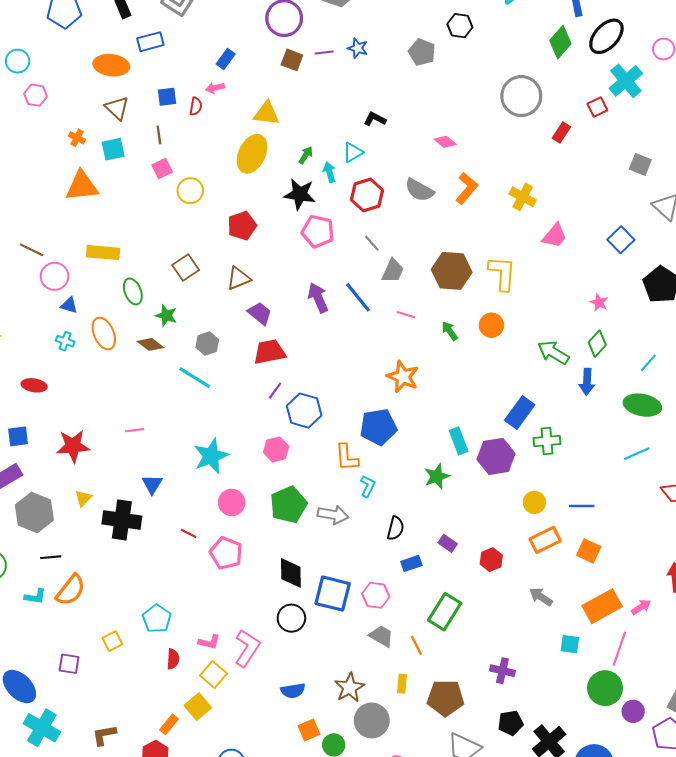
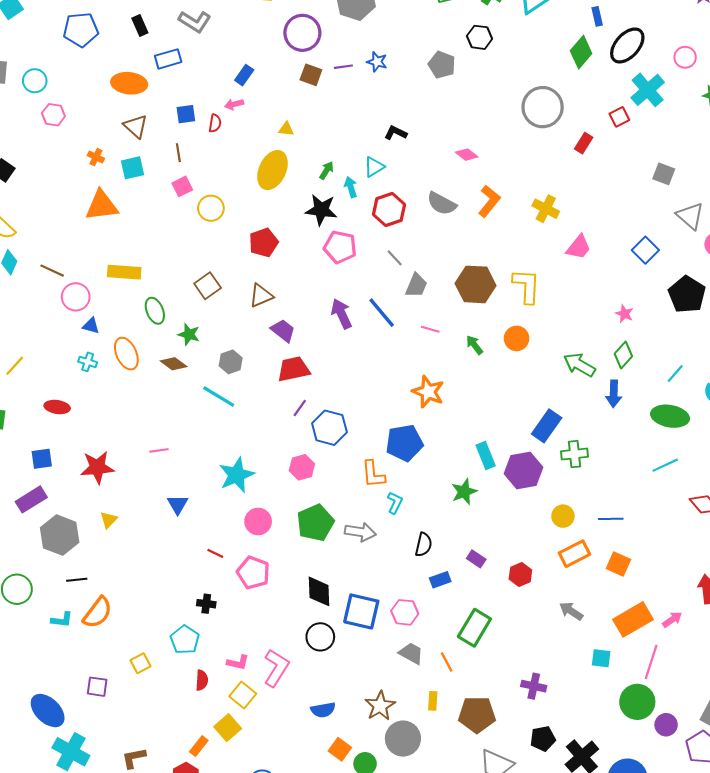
yellow triangle: (266, 113) -> (286, 129), size x0.6
black cross: (122, 520) -> (206, 604), moved, size x0.5
orange square: (309, 730) -> (340, 749), turned -30

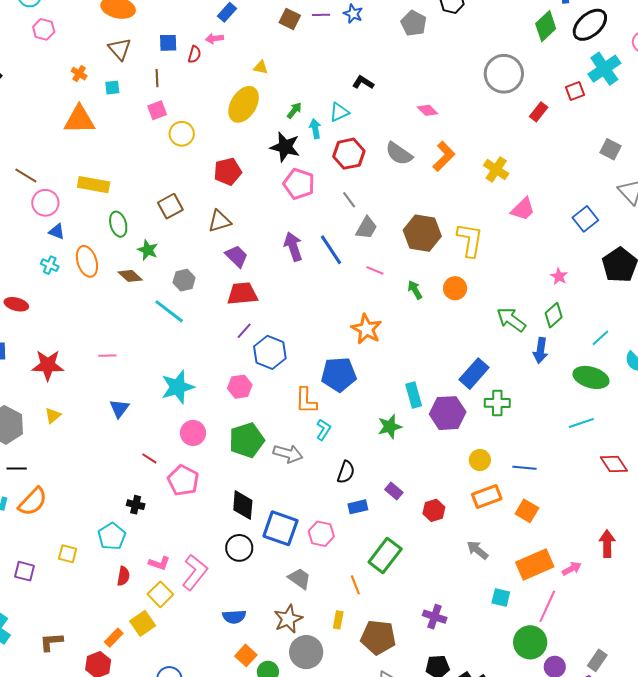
cyan square: (133, 168) -> (112, 88), size x0.7
gray trapezoid: (411, 653) -> (300, 579), moved
yellow square: (140, 663) -> (68, 554), turned 36

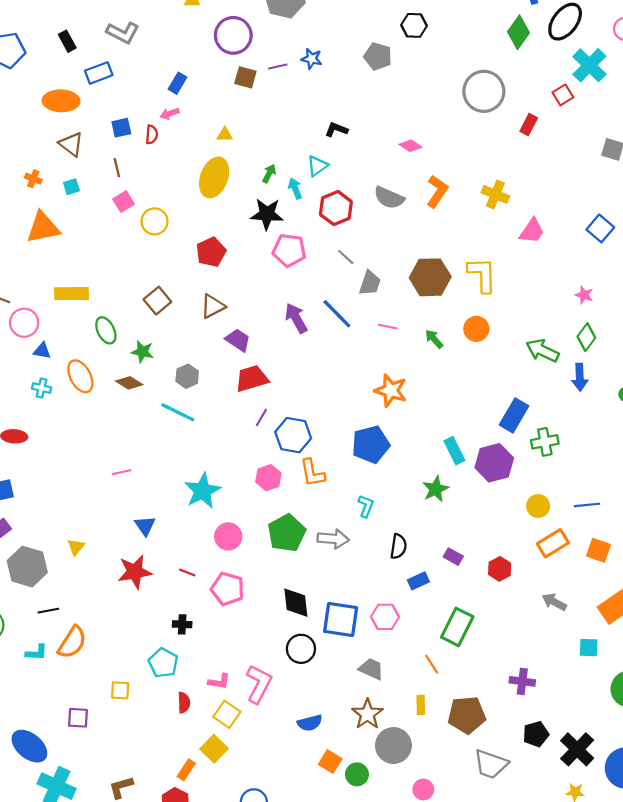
red star: (48, 365) -> (135, 572), moved
orange L-shape: (306, 401) -> (312, 473), moved

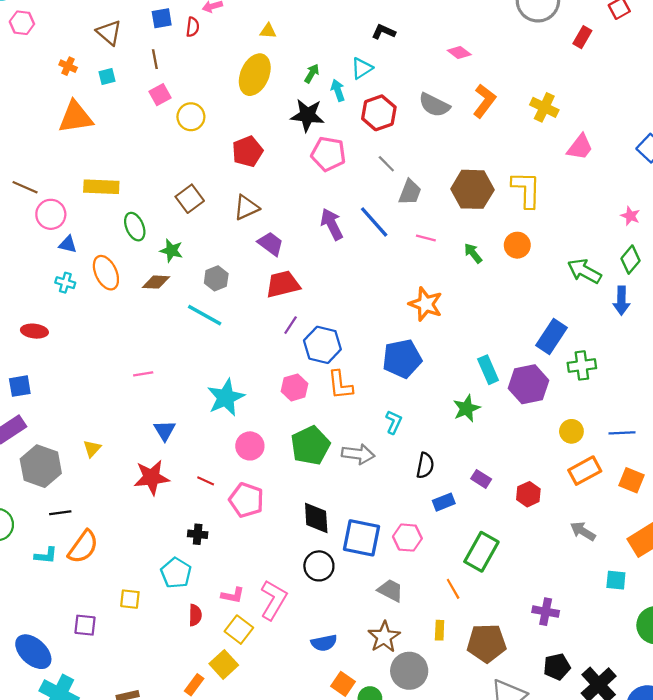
brown diamond: (129, 383) -> (156, 282), turned -32

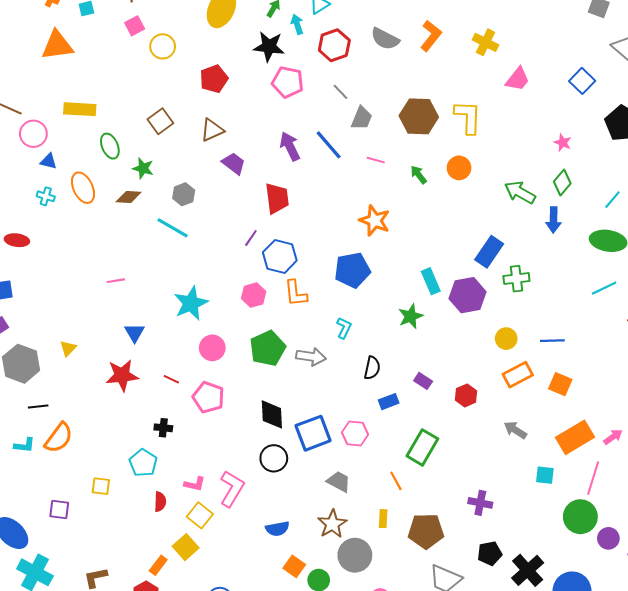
red trapezoid: (283, 284) -> (277, 198), moved, turned 96
blue square: (362, 538) -> (313, 433), turned -33

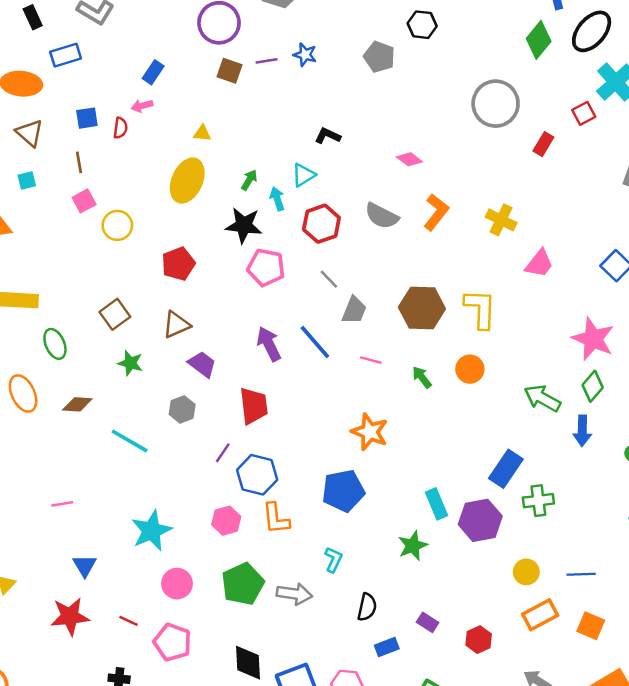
pink star: (563, 143) -> (593, 339), size x2.0
green star: (143, 168) -> (130, 363), moved
gray hexagon: (184, 194) -> (182, 409), moved

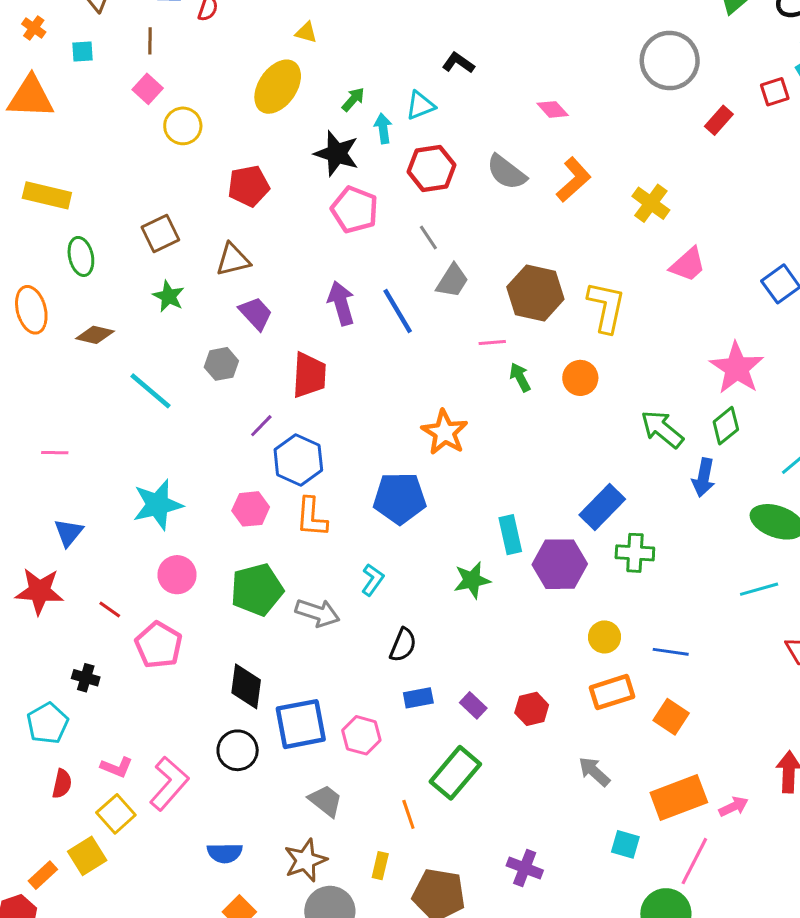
pink square: (84, 201) -> (148, 89), turned -30
pink line: (371, 360) -> (492, 343), moved, turned -30
purple rectangle: (428, 622) -> (473, 705), moved

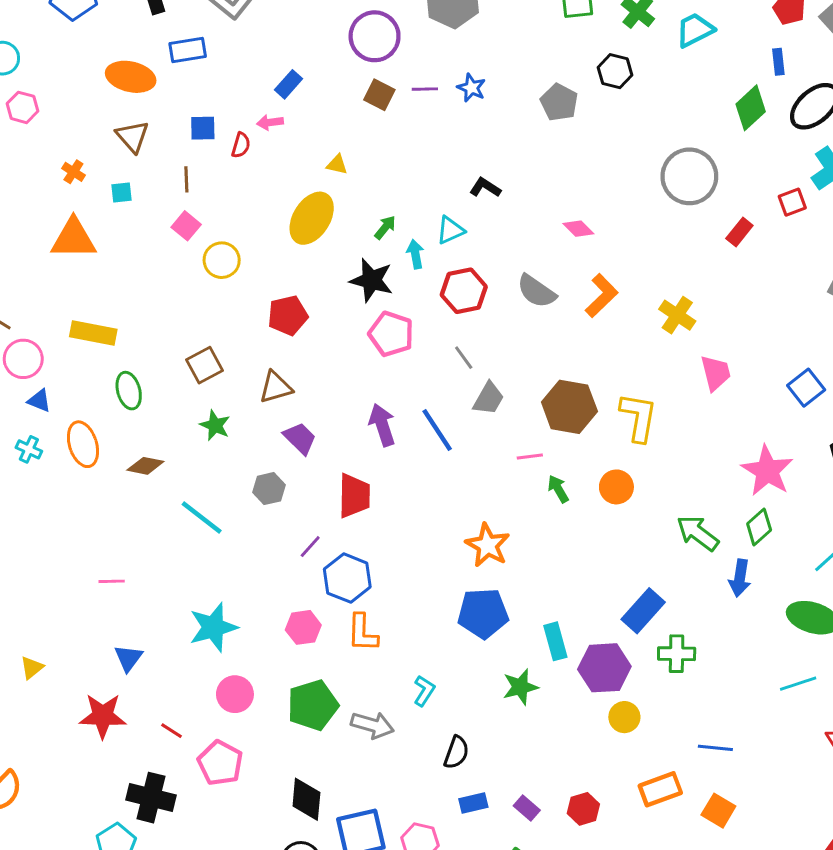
pink trapezoid: (688, 265) -> (716, 373), turned -60
blue pentagon: (400, 498) -> (483, 613), moved
yellow circle: (605, 637) -> (624, 717), moved
black cross: (86, 678) -> (151, 798), size x1.8

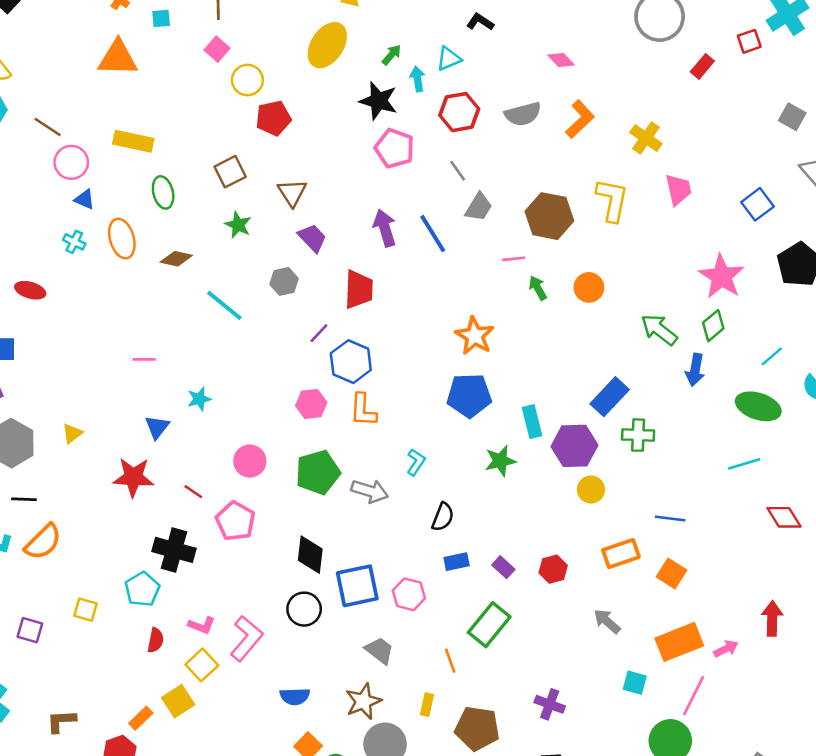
gray semicircle: (536, 291) -> (523, 114), turned -51
red pentagon: (288, 315) -> (273, 118), moved
brown triangle: (276, 387) -> (292, 193), turned -48
yellow L-shape: (639, 417) -> (612, 200), moved
cyan star: (213, 627) -> (199, 399), moved, size x0.6

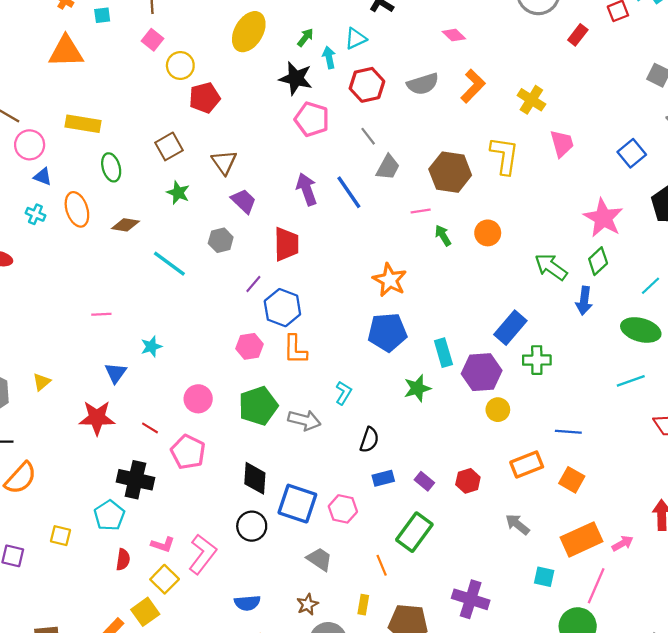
blue square: (357, 586) -> (297, 504), turned 33
brown star: (363, 701) -> (307, 604), size x0.7
purple cross: (550, 704) -> (471, 599), size x1.4

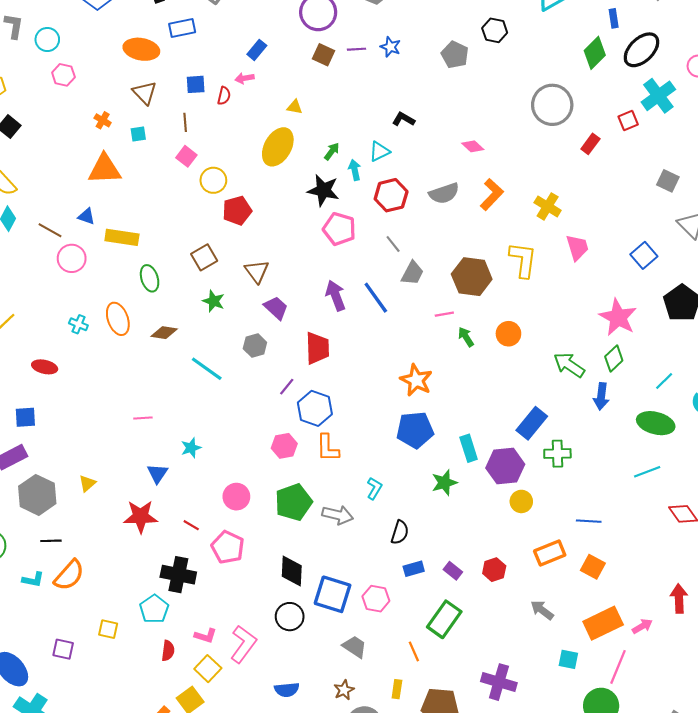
blue triangle: (43, 177) -> (86, 216), moved

